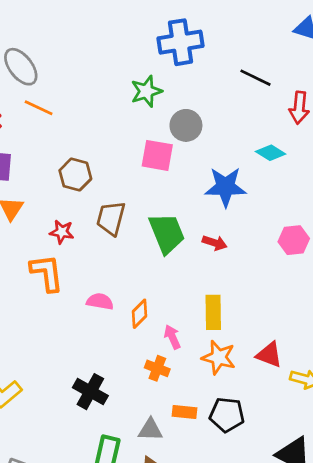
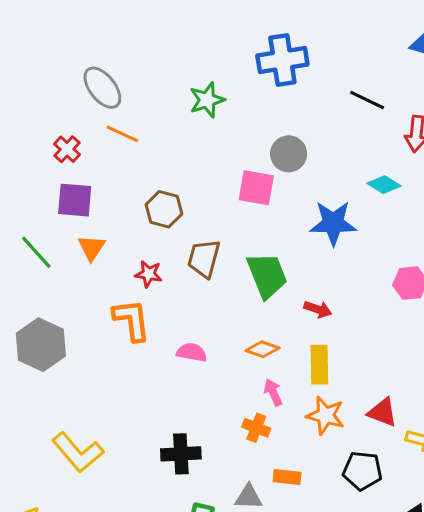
green star: (146, 91) -> (207, 100), moved
red arrow: (215, 243) -> (318, 309), moved
orange diamond: (140, 314) -> (262, 349), moved, turned 64
black cross: (90, 392) -> (181, 454), turned -32
black pentagon: (227, 415) -> (362, 471), moved

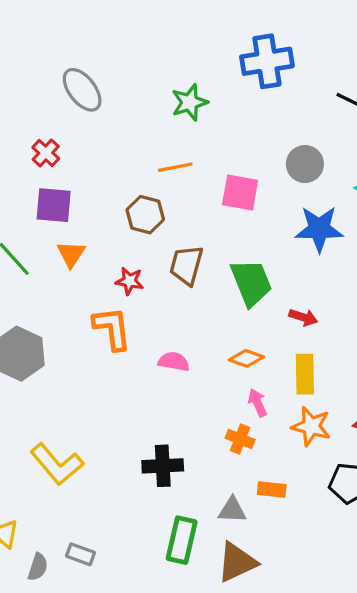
orange line: (122, 134) -> (175, 167), moved, turned -36
gray circle: (289, 154) -> (305, 164), moved

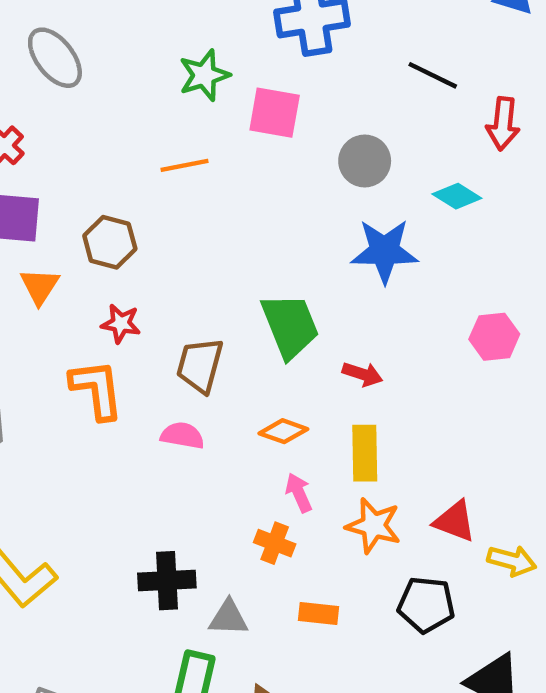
pink square: (240, 192) -> (275, 113), moved
brown hexagon: (145, 215) -> (110, 242), moved
brown trapezoid: (186, 265) -> (200, 365), moved
gray triangle: (232, 510) -> (228, 618), moved

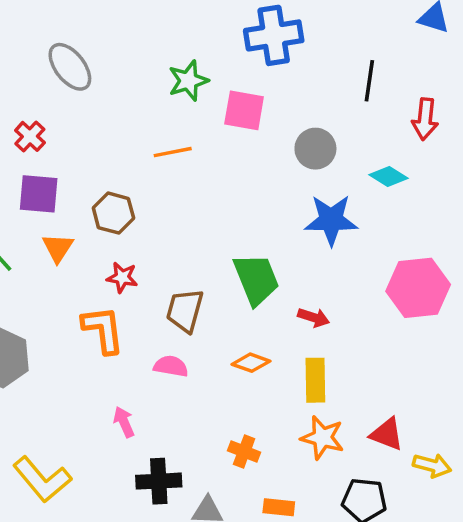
black line: (433, 75) -> (369, 81), turned 72
pink hexagon: (494, 337) -> (418, 288), size x1.6
pink arrow: (299, 493) -> (124, 422), moved

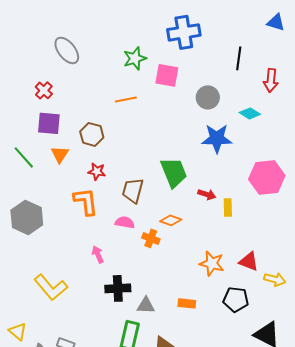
yellow rectangle: (315, 380) -> (228, 207), moved, size x0.7
orange cross: (244, 452) -> (151, 238), moved

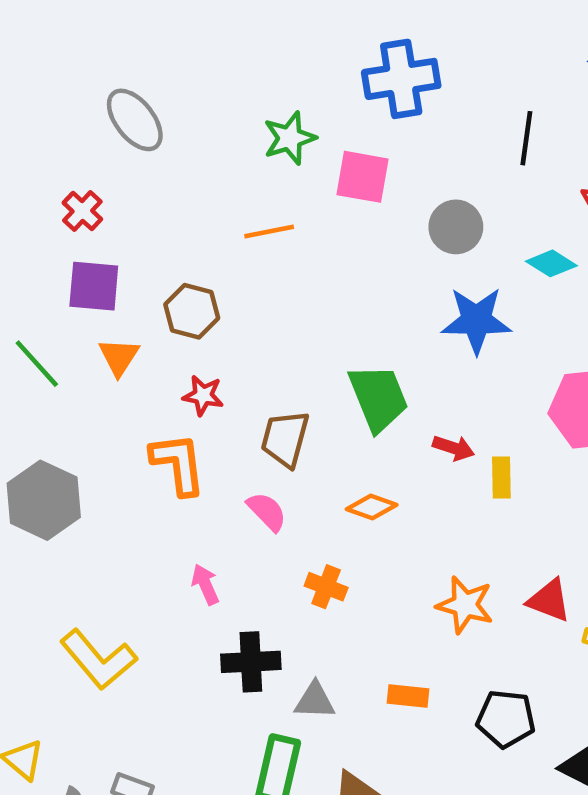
pink semicircle: (125, 222) -> (267, 512), turned 36
orange cross: (151, 238) -> (326, 587), moved
black pentagon: (236, 299) -> (506, 719), moved

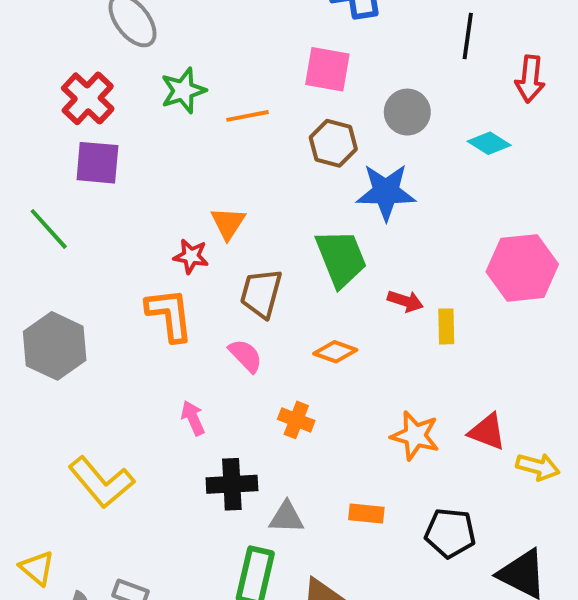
green star: (290, 138) -> (183, 91), moved
red cross: (82, 211) -> (88, 98), size x1.5
brown hexagon: (192, 311) -> (333, 143), moved
blue star: (476, 320) -> (386, 192), moved
orange triangle: (119, 357) -> (228, 223), moved

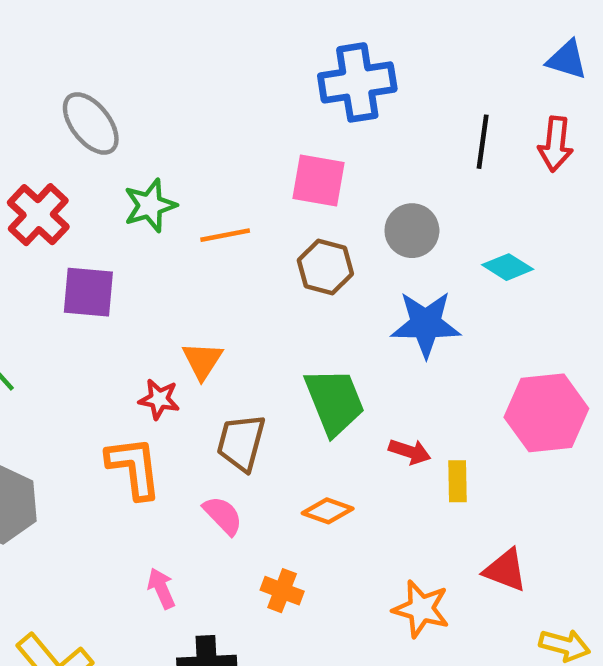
red arrow: (530, 79) -> (556, 144), moved
purple square: (97, 163) -> (88, 292), moved
blue star: (386, 192) -> (426, 324), moved
red triangle: (487, 432) -> (505, 570), moved

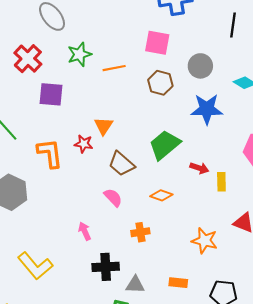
green trapezoid: (334, 401) -> (165, 145), turned -108
brown trapezoid: (241, 443) -> (121, 164), turned -64
orange L-shape: (134, 468) -> (50, 153), moved
orange cross: (282, 591) -> (140, 232), turned -30

